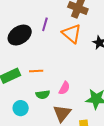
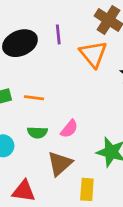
purple line: (45, 24) -> (58, 34), turned -32

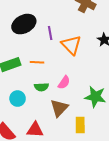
purple line: (58, 34) -> (50, 33), moved
orange triangle: (93, 54) -> (71, 45), moved

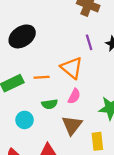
purple line: (50, 33) -> (89, 42), moved
orange triangle: (71, 45) -> (72, 68), moved

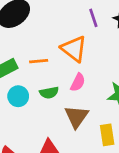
cyan circle: (25, 120) -> (18, 96), moved

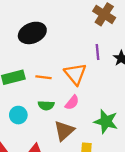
cyan circle: (18, 96) -> (18, 115), moved

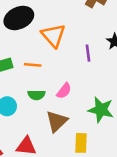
purple line: (98, 52) -> (88, 53), moved
orange triangle: (75, 74) -> (53, 36), moved

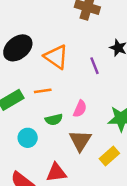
yellow rectangle: (81, 143) -> (109, 156), turned 60

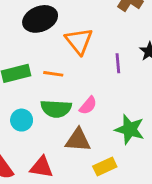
green semicircle: (54, 119) -> (56, 109), size x1.5
brown triangle: (80, 141) -> (78, 140), turned 45

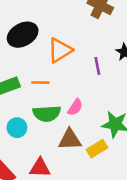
orange triangle: (79, 41) -> (60, 50), turned 44
yellow rectangle: (105, 167) -> (97, 149), moved

